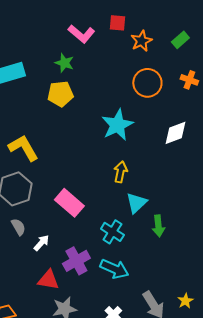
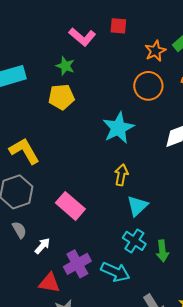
orange star: (141, 41) -> (155, 51), moved
green arrow: (158, 226) -> (162, 251), moved
cyan cross: (112, 232) -> (134, 241), moved

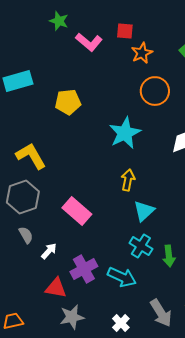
orange star: (155, 51) -> (142, 53), moved
green star: (65, 66) -> (59, 21), moved

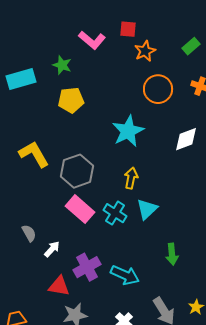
green star: (59, 21) -> (62, 65), moved
gray hexagon: (23, 197) -> (77, 171), moved
cyan cross: (141, 246) -> (115, 213), moved

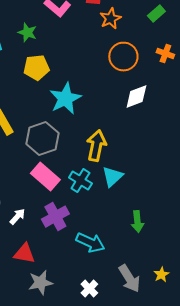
cyan star: (128, 131) -> (65, 99), moved
white diamond: (186, 139) -> (136, 97), moved
yellow arrow: (131, 178) -> (96, 146), size x1.4
purple cross: (87, 267) -> (55, 217), moved

